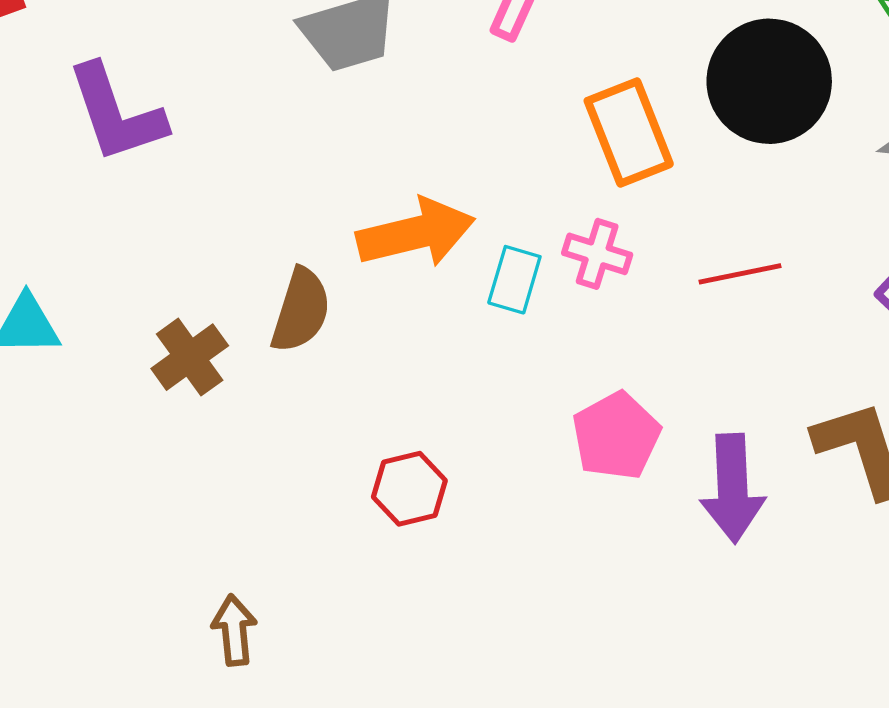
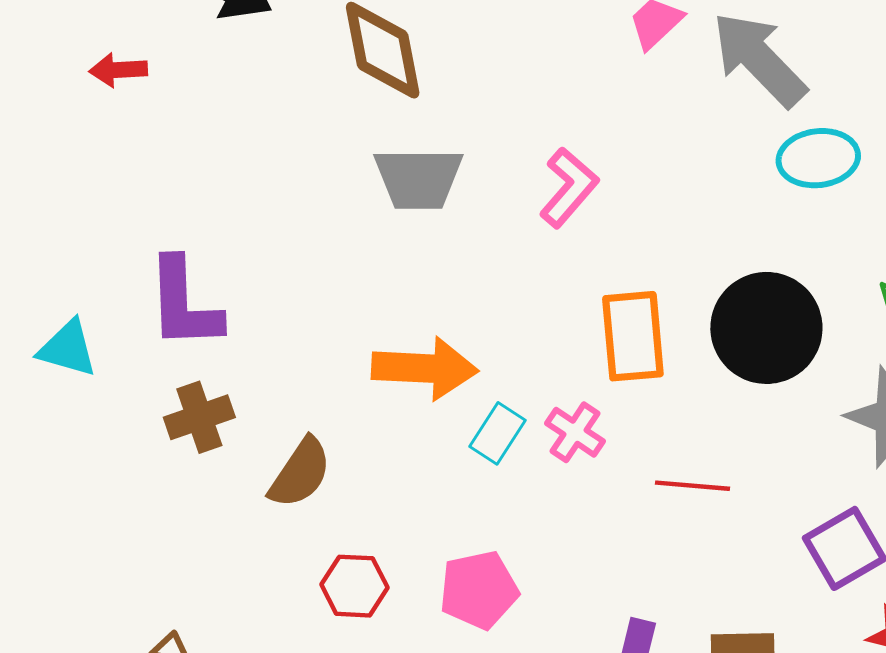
purple L-shape: (116, 113) -> (184, 304), moved
brown semicircle: (301, 310) -> (300, 473), moved
pink pentagon: (616, 436) -> (479, 590), moved

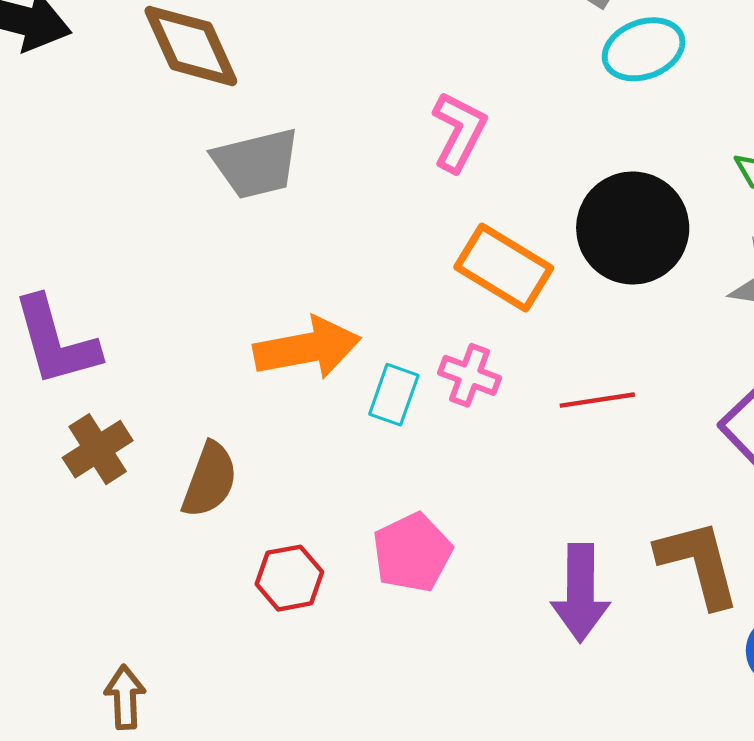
pink L-shape: (569, 188) -> (459, 132), moved
orange rectangle: (633, 336) -> (504, 267), turned -40

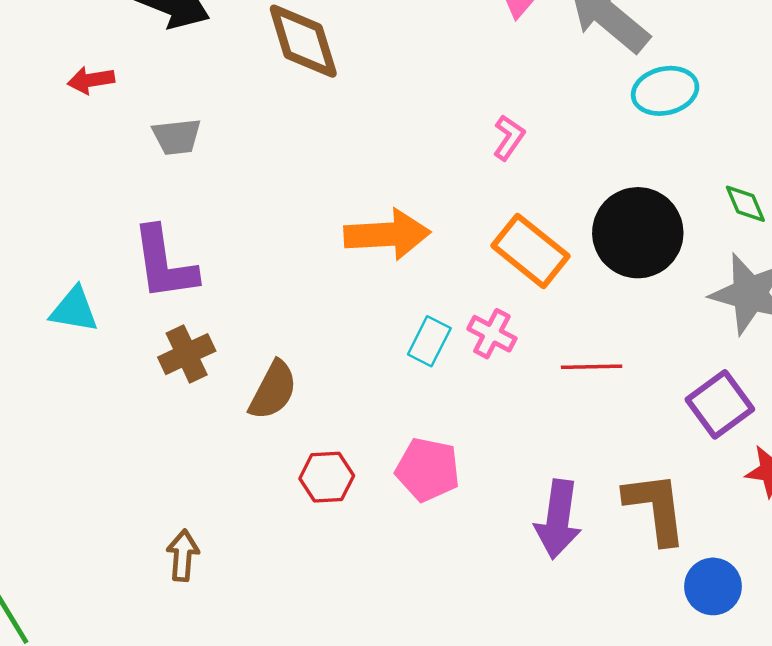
pink L-shape: (459, 132) -> (509, 138), size x0.7
gray trapezoid: (256, 163) -> (177, 137), moved, size x0.7
orange arrow: (307, 348) -> (387, 234), moved
pink pentagon: (412, 553) -> (428, 470), turned 30

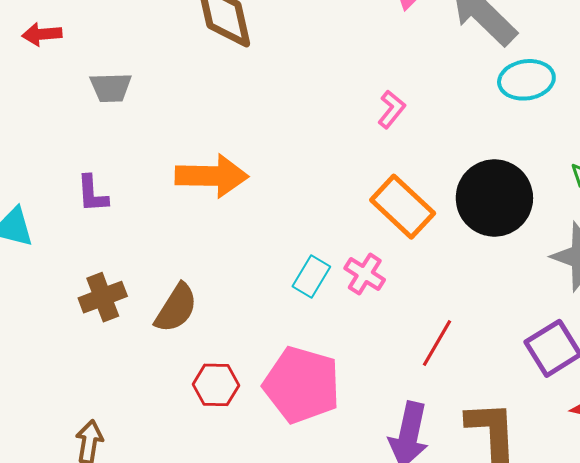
orange arrow: (387, 234) -> (212, 176), moved
purple L-shape: (164, 263) -> (92, 194), size x0.6
brown cross: (187, 354) -> (103, 297), moved
red line: (592, 367) -> (437, 343), moved, turned -63
pink pentagon: (428, 470) -> (302, 385), size x1.4

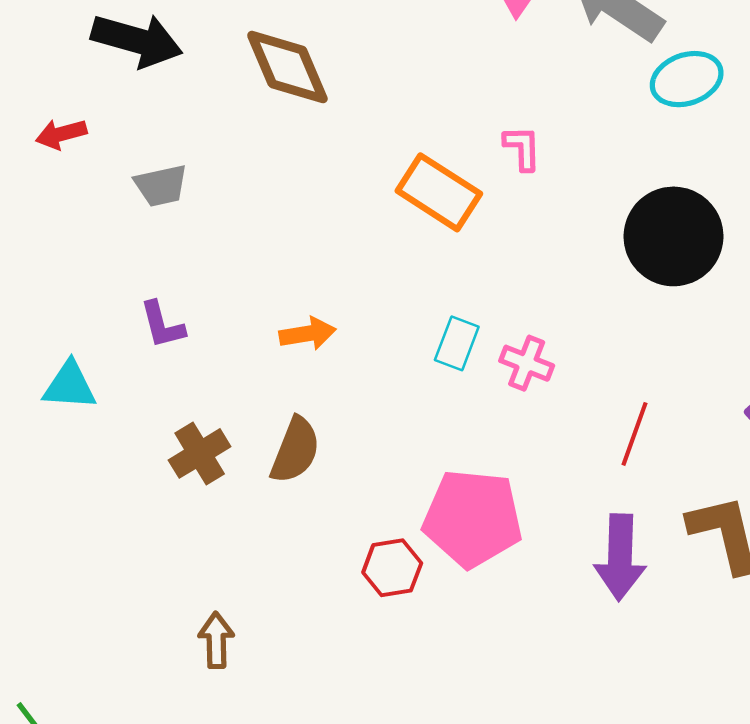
pink L-shape: (391, 109) -> (522, 148), turned -30
orange arrow: (212, 176) -> (308, 334), moved, size x0.6
orange rectangle: (403, 207) -> (439, 192), moved
cyan rectangle: (311, 277) -> (457, 343), moved
red hexagon: (216, 385) -> (392, 568), moved

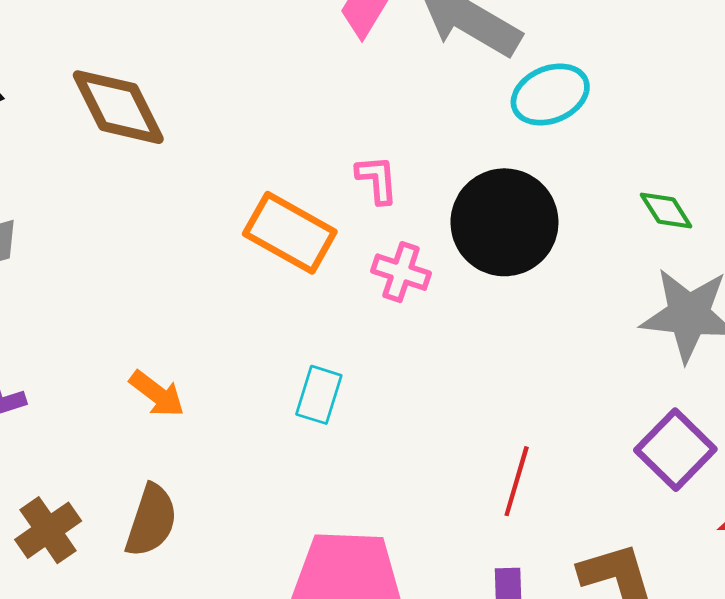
black circle: (673, 236) -> (504, 222), moved
orange arrow: (308, 334) -> (157, 394), turned 50
pink cross: (527, 363) -> (401, 272), moved

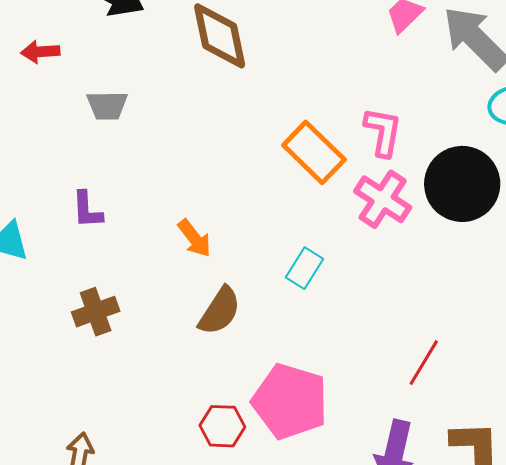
pink L-shape: (377, 179) -> (383, 132), size x1.4
pink cross: (401, 272) -> (383, 199), size x1.4
brown semicircle: (151, 521) -> (220, 311), moved

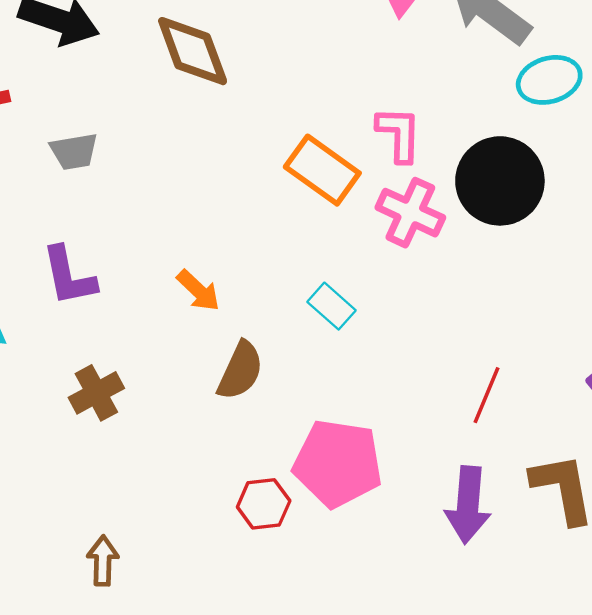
purple L-shape: (87, 210) -> (69, 276), size x1.4
cyan rectangle: (305, 268) -> (332, 306), turned -72

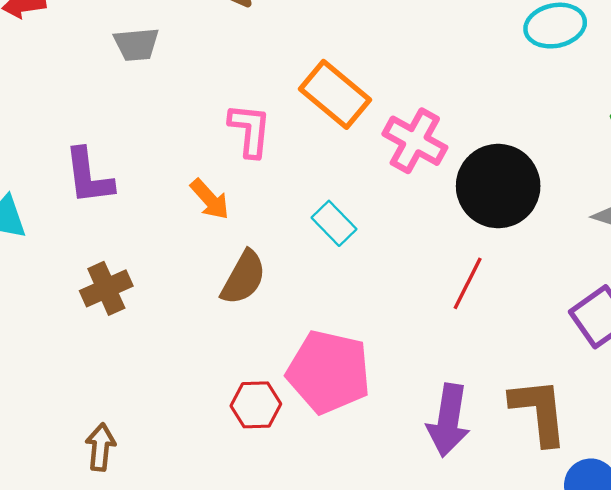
pink L-shape: (399, 134) -> (250, 130), moved
gray trapezoid: (74, 151) -> (136, 44), moved
black circle: (500, 181) -> (498, 186), moved
red line: (486, 395) -> (468, 283), moved

